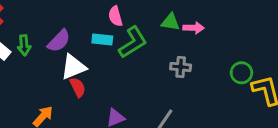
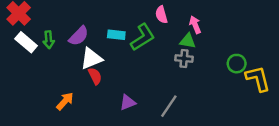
pink semicircle: (115, 16) -> (161, 15), moved
green triangle: (170, 22) -> (188, 41), moved
pink arrow: (194, 28) -> (195, 25), turned -114

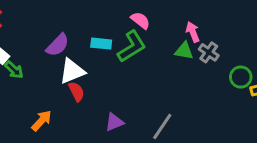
pink semicircle: (161, 15) -> (140, 20), moved, turned 144
green arrow: (49, 40) -> (14, 70), moved, turned -42
gray cross: (184, 59) -> (209, 52), moved, turned 30

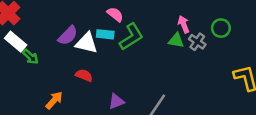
pink semicircle: (140, 20) -> (115, 14), moved
white triangle: (72, 71) -> (87, 43), moved, turned 35
green circle: (241, 77) -> (221, 28), moved
red semicircle: (76, 92) -> (84, 75), turned -42

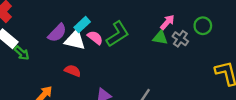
pink semicircle: (115, 14) -> (95, 38), moved
pink arrow: (184, 24) -> (167, 22), turned 63
cyan rectangle: (105, 34) -> (82, 25), moved, turned -49

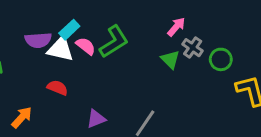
green circle: (203, 26) -> (221, 59), moved
purple semicircle: (57, 33) -> (38, 40), turned 42
green triangle: (160, 38) -> (170, 59), moved, turned 35

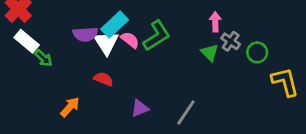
pink arrow: (176, 27) -> (215, 22), turned -42
cyan rectangle: (69, 30) -> (115, 25), size x1.4
white triangle: (60, 49) -> (106, 43), turned 44

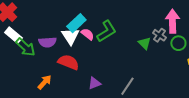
pink arrow: (215, 22) -> (172, 21), moved, size x1.6
purple semicircle: (85, 34) -> (47, 42), moved
green arrow: (43, 58) -> (25, 47), size x1.5
red semicircle: (103, 79) -> (68, 62), size x1.5

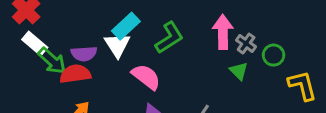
pink arrow: (172, 21) -> (223, 32), moved
pink semicircle: (87, 34) -> (146, 77), moved, size x1.5
green triangle: (144, 43) -> (239, 71), moved
red semicircle: (68, 62) -> (75, 74), moved, turned -30

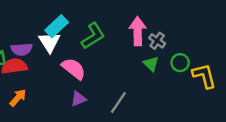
green circle: (274, 55) -> (180, 63), moved

